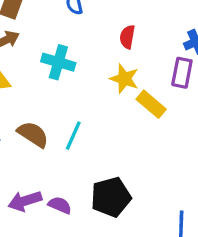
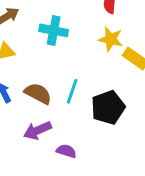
black pentagon: (111, 197) -> (108, 107), moved
purple arrow: (25, 201) -> (37, 130), moved

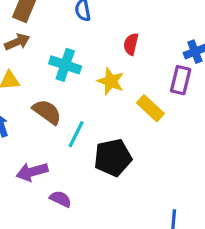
yellow star: (111, 39) -> (111, 81), moved
brown semicircle: (38, 93) -> (47, 112), moved

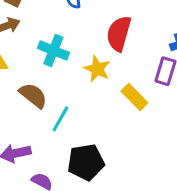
red semicircle: (131, 44) -> (119, 33), size x1.6
black pentagon: (113, 158) -> (86, 162), moved

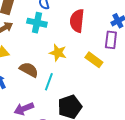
cyan cross: (53, 50) -> (37, 23), moved
yellow star: (97, 69) -> (58, 53), moved

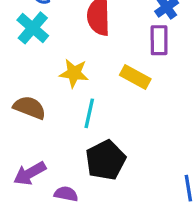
cyan cross: (37, 23) -> (33, 28), turned 36
cyan line: (49, 82) -> (89, 113), moved

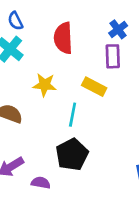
cyan line: (89, 113) -> (73, 115), moved

